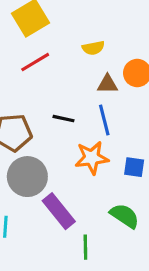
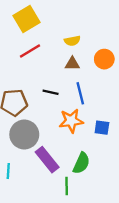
brown triangle: (107, 84) -> (72, 64), moved
green semicircle: (125, 216) -> (81, 163), moved, turned 80

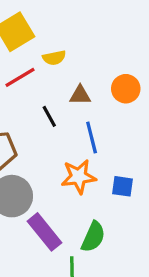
yellow semicircle: (72, 41) -> (54, 58), moved
black line: (51, 92) -> (49, 116), moved, turned 49

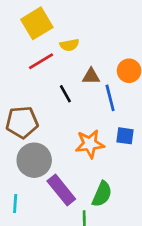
blue line: (92, 138) -> (110, 98), moved
blue square: (123, 186) -> (125, 136), moved

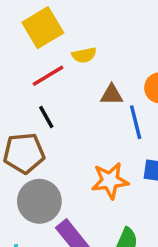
black line: (65, 94) -> (46, 117), moved

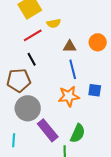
blue line: (136, 122) -> (73, 69), moved

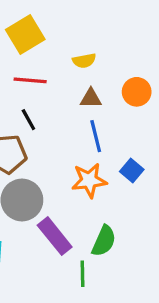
yellow semicircle: (54, 23) -> (84, 61), moved
red line: (33, 35) -> (30, 80), turned 36
blue square: (95, 90) -> (132, 170), turned 32

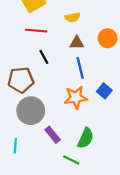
black line: (28, 120) -> (44, 57), moved
purple rectangle: (55, 236) -> (53, 135), size x0.7
green line: (83, 274) -> (71, 160), turned -63

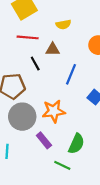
brown triangle: (77, 43) -> (53, 49), moved
blue line: (80, 68) -> (71, 74), turned 36
orange star: (76, 98) -> (54, 111), moved

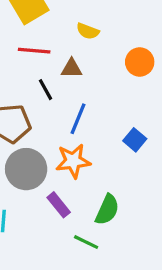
yellow semicircle: (63, 24) -> (88, 31), turned 32
blue line: (71, 74) -> (78, 119), moved

